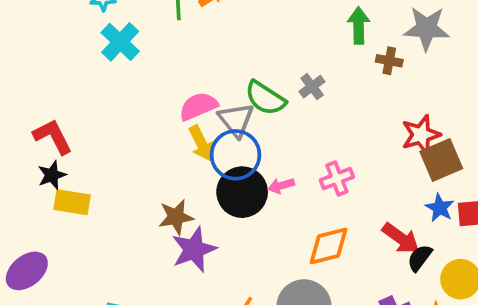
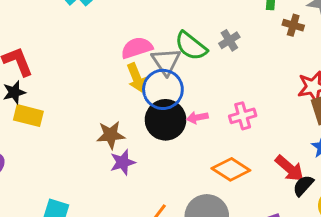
orange diamond: (328, 246) -> (231, 169), turned 42
purple star: (194, 249) -> (123, 162), size x0.7

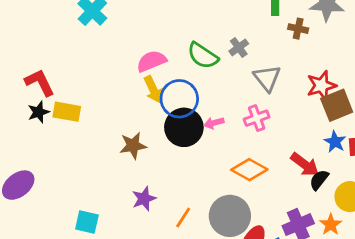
gray triangle: (166, 61) -> (267, 78), moved
yellow rectangle: (28, 116) -> (67, 112), moved
purple star: (123, 162) -> (144, 199), moved

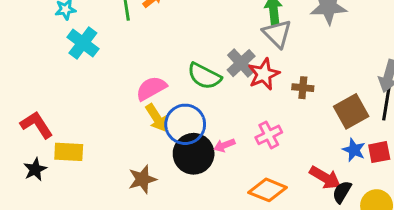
brown cross: (298, 29) -> (303, 88), moved
gray cross: (239, 47) -> (241, 63), size x1.4
gray triangle: (267, 78) -> (277, 34), moved
red star: (321, 86) -> (264, 74), moved
black star: (39, 112) -> (35, 169), moved

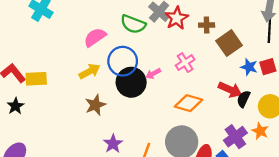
brown square: (351, 111) -> (229, 43), moved
yellow arrow: (157, 118) -> (90, 71), moved, turned -80
yellow rectangle: (69, 152) -> (36, 79), moved

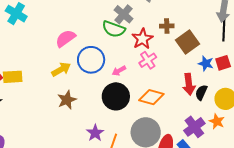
red star: (177, 18) -> (142, 39), moved
green semicircle: (133, 24) -> (114, 29), moved
black circle: (131, 82) -> (116, 96), moved
red arrow: (230, 90) -> (189, 84), turned 60
purple star: (113, 144) -> (95, 133), moved

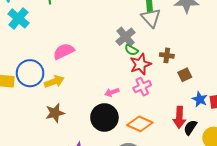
green semicircle: (114, 29) -> (131, 50), moved, size x0.6
brown square: (187, 42) -> (185, 75), size x0.6
blue circle: (91, 60) -> (30, 73), moved

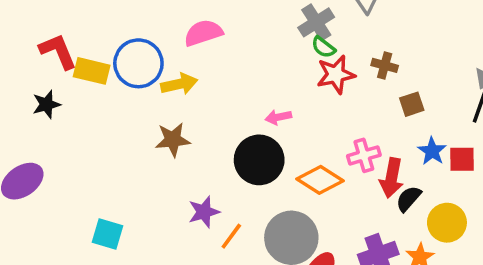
pink cross: (142, 87) -> (364, 155), moved

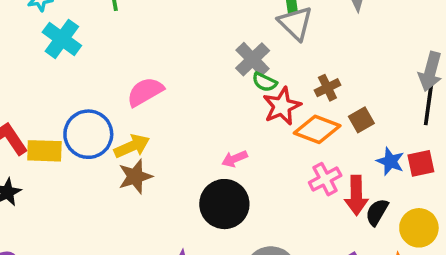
brown cross: (385, 65) -> (327, 88), turned -30
brown star: (173, 140) -> (135, 176), moved
orange diamond: (320, 180) -> (317, 129), moved

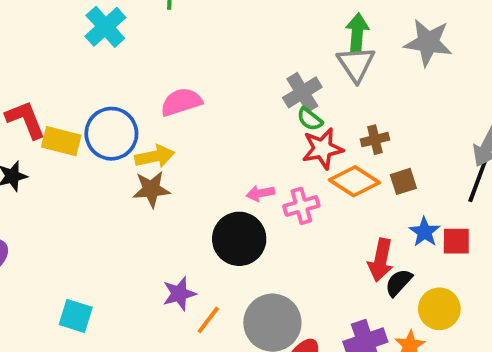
pink cross: (325, 179) -> (301, 206), moved

